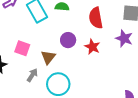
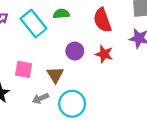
gray arrow: (32, 75) -> (40, 98), turned -136

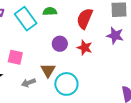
red semicircle: (102, 20) -> (85, 19), turned 40
brown triangle: (55, 75) -> (48, 70), moved
cyan circle: (72, 104) -> (66, 84), moved

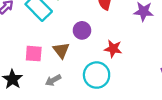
red star: (85, 48) -> (113, 49), moved
brown triangle: (48, 70) -> (61, 50), moved

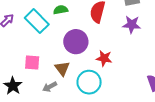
purple circle: (82, 30) -> (76, 42), size x1.5
brown triangle: (61, 50) -> (62, 68), moved

